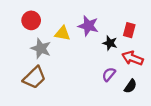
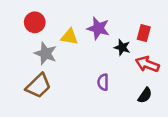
purple semicircle: (109, 74) -> (103, 82), moved, turned -40

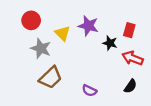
yellow triangle: (69, 37) -> (62, 33), turned 35
purple semicircle: (103, 82) -> (89, 91), moved, turned -64
brown trapezoid: (38, 86) -> (51, 78), moved

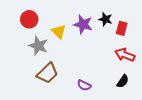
black star: (110, 43) -> (105, 19), moved

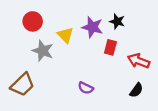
red rectangle: (122, 28) -> (110, 47), moved
brown trapezoid: (47, 73) -> (22, 85), moved
purple semicircle: (84, 85) -> (86, 88), moved

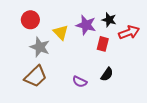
red arrow: (139, 61) -> (129, 32), moved, turned 138
brown trapezoid: (22, 85) -> (36, 76), moved
black semicircle: (136, 90) -> (107, 74), moved

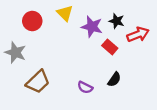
yellow triangle: (61, 32) -> (65, 13), moved
red rectangle: (103, 44) -> (110, 47), turned -64
gray star: (40, 47) -> (15, 53), moved

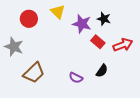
red arrow: (138, 35) -> (123, 45), moved

